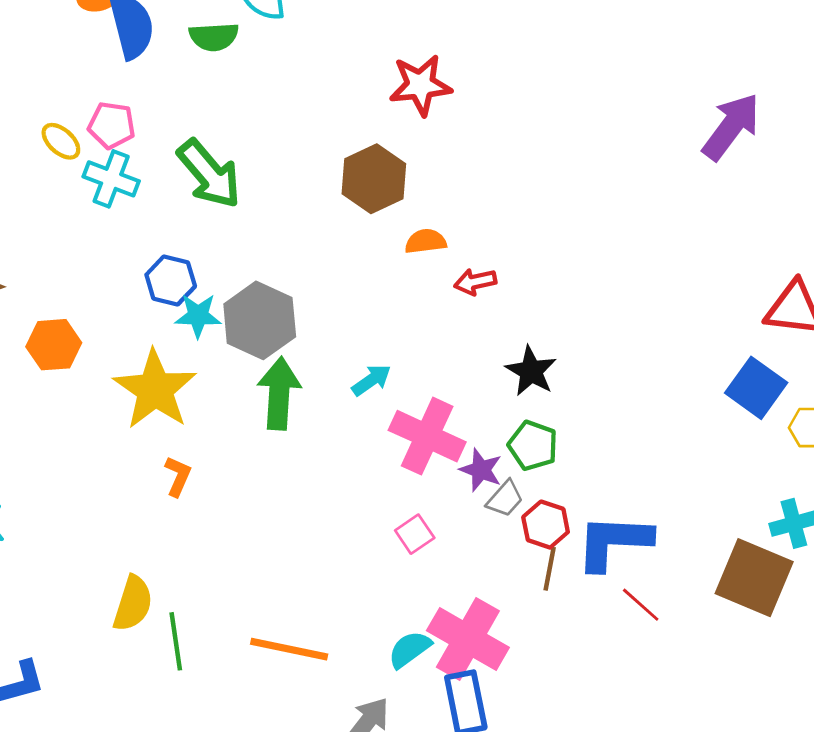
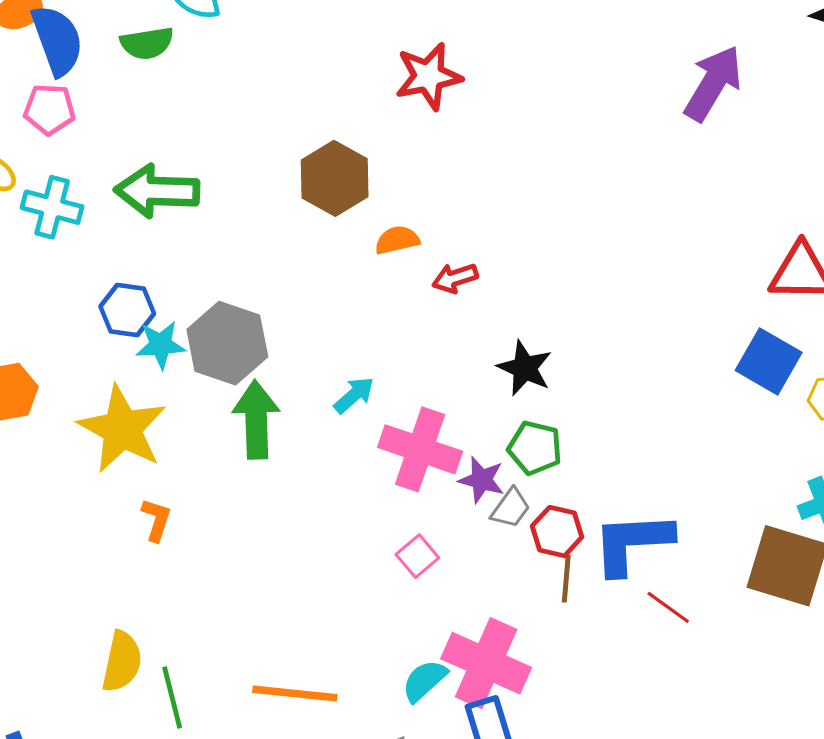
red star: (420, 85) -> (428, 76), moved
pink pentagon: (112, 125) -> (49, 109), moved
green arrow: (209, 174) -> (157, 191), turned 138

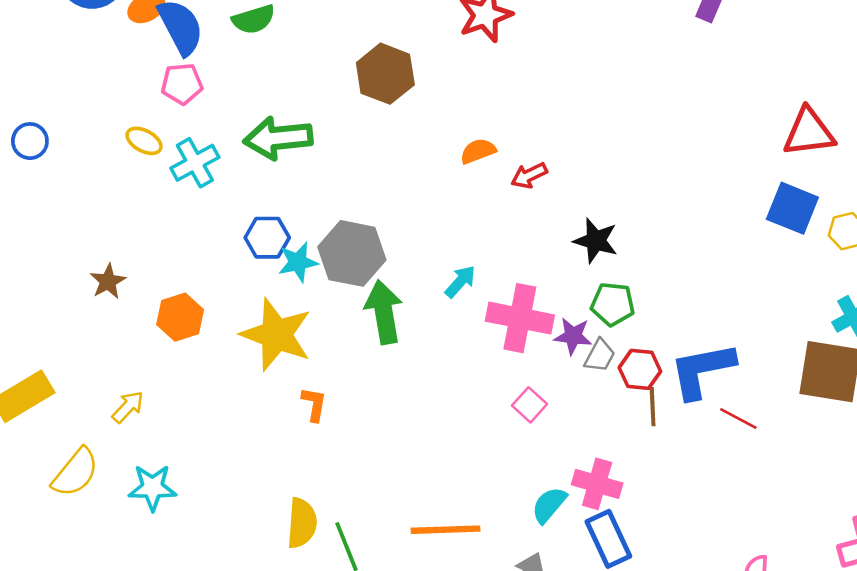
brown hexagon: (335, 178) -> (385, 74), moved
cyan cross: (52, 207) -> (195, 163), turned -36
pink cross: (486, 663) -> (597, 484), size x0.7

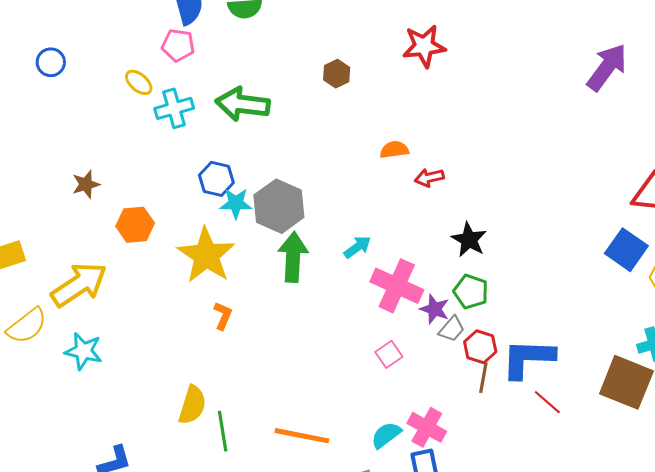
brown hexagon: (385, 74) -> (337, 74), size x0.6
yellow arrow: (128, 407) -> (79, 285), size x2.0

